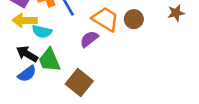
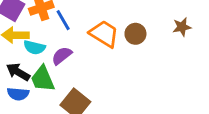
purple semicircle: (89, 39) -> (62, 56), moved
blue semicircle: (27, 74) -> (18, 94), turned 42

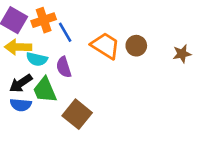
brown star: (182, 27) -> (182, 54), moved
purple semicircle: (62, 56) -> (64, 67), turned -70
black arrow: (18, 72) -> (21, 83), turned -65

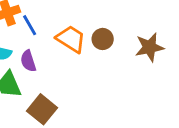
brown star: (182, 54) -> (150, 47), size x1.5

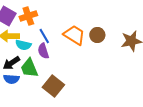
blue line: (30, 25) -> (44, 36), moved

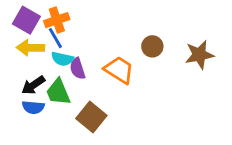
orange trapezoid: (74, 35) -> (119, 70), moved
blue line: (44, 36) -> (55, 38), moved
cyan semicircle: (23, 45) -> (62, 59), moved

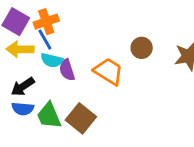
green trapezoid: (58, 92) -> (49, 116), moved

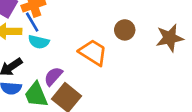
purple semicircle: (67, 70) -> (53, 76), moved, turned 60

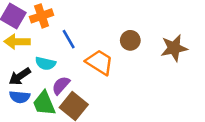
blue line: (32, 22) -> (69, 39), moved
cyan semicircle: (39, 42) -> (45, 63), moved

